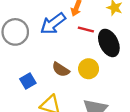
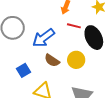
blue arrow: (53, 24) -> (43, 38), moved

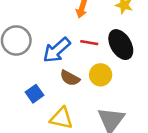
red line: (74, 26) -> (89, 43), moved

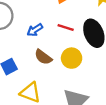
blue arrow: (57, 50) -> (35, 30), size x0.6

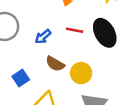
yellow circle: (72, 58) -> (81, 73), moved

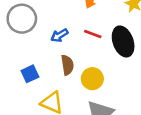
brown semicircle: (55, 64) -> (67, 65), turned -138

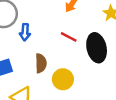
blue arrow: (59, 35) -> (25, 32), moved, turned -63

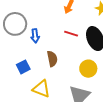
yellow circle: (63, 79) -> (88, 69), moved

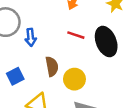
yellow circle: (88, 69) -> (74, 79), moved

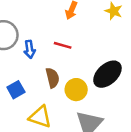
red line: (76, 35) -> (63, 45), moved
black ellipse: (106, 42) -> (107, 74), moved, turned 72

